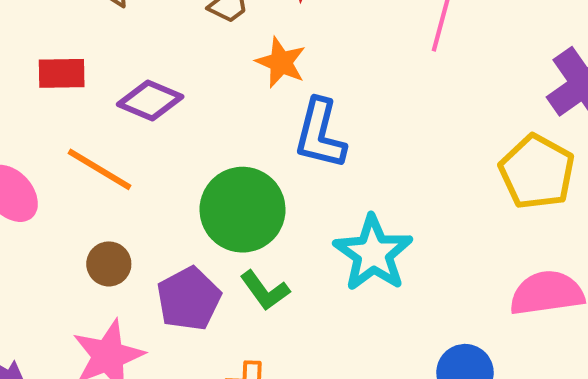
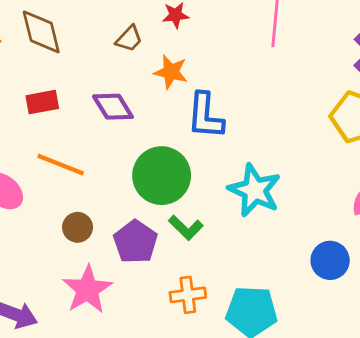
red rectangle: (62, 73) -> (42, 102), moved
purple diamond: (150, 101) -> (113, 107), moved, turned 45

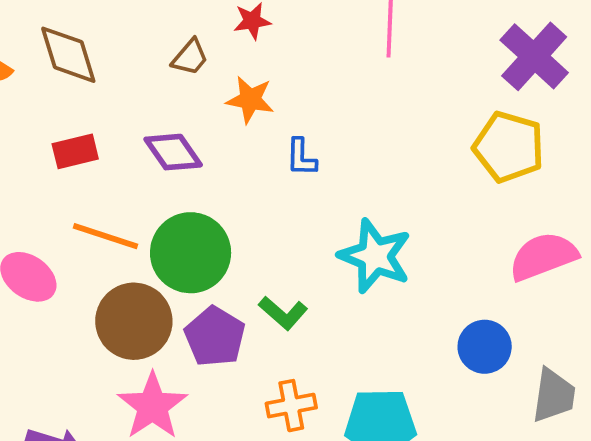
blue L-shape: (205, 116) -> (301, 157), size x0.6
green circle: (162, 176) -> (191, 253), moved
brown circle: (78, 227) -> (134, 321), size x1.8

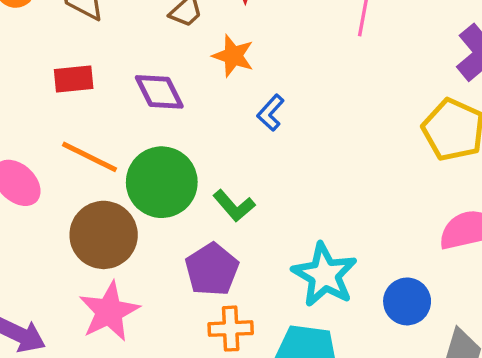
blue L-shape: (301, 157) -> (271, 113), turned 33
cyan star: (375, 256) -> (325, 275), moved
green L-shape: (283, 313) -> (234, 206), moved
purple pentagon: (215, 337) -> (212, 269), moved

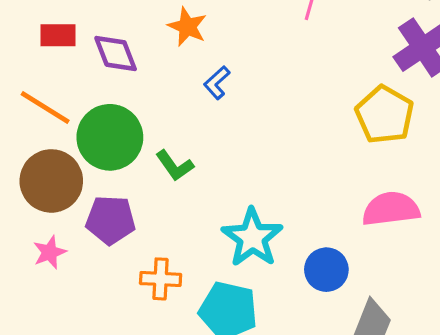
red rectangle: (74, 79) -> (58, 35), moved
purple pentagon: (212, 269) -> (111, 220), moved, turned 30
pink star: (109, 311) -> (50, 252), size x0.6

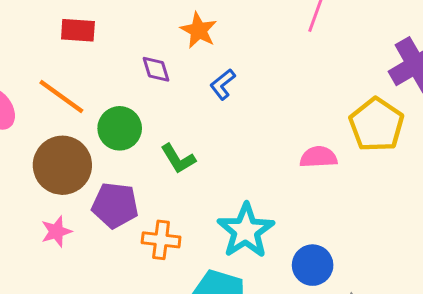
purple diamond: (116, 54) -> (156, 69), moved, size x0.7
green circle: (110, 137) -> (120, 128), size x0.7
pink semicircle: (391, 209) -> (318, 157), moved, size x0.7
orange cross: (161, 279) -> (161, 240), moved

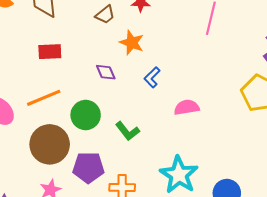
orange line: (61, 97) -> (44, 98), turned -52
pink semicircle: (318, 157) -> (187, 107), moved

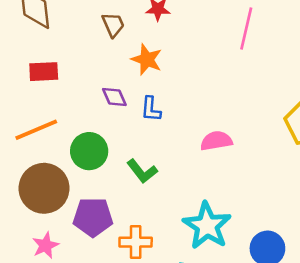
brown trapezoid: (105, 15) -> (113, 25), turned -75
blue L-shape: (152, 77) -> (151, 109), moved, turned -40

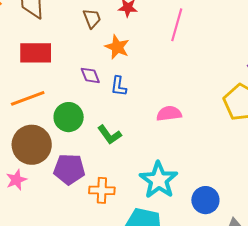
pink line: (246, 28) -> (177, 25), moved
red rectangle: (44, 72) -> (36, 53), size x1.4
pink star: (45, 245) -> (16, 180), moved

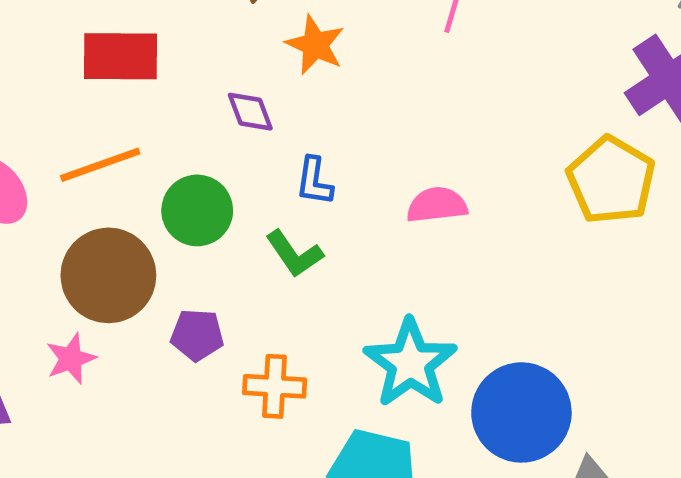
blue L-shape: (119, 86) -> (314, 181), moved
purple pentagon: (69, 169) -> (197, 335), size x0.7
blue circle: (205, 200) -> (521, 412), size x1.5

